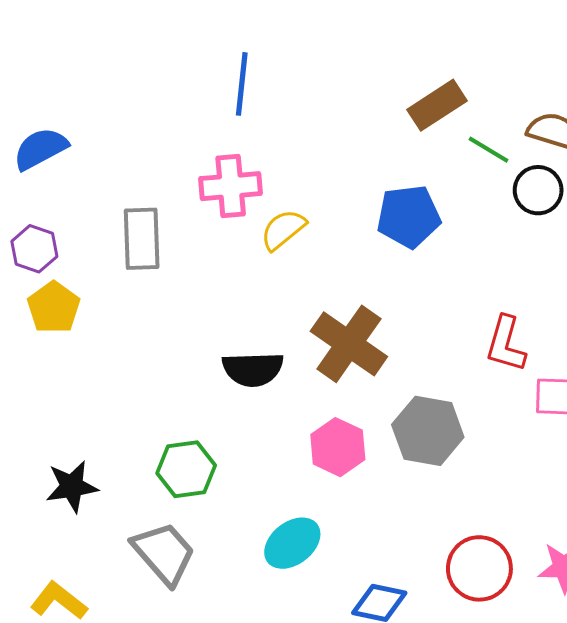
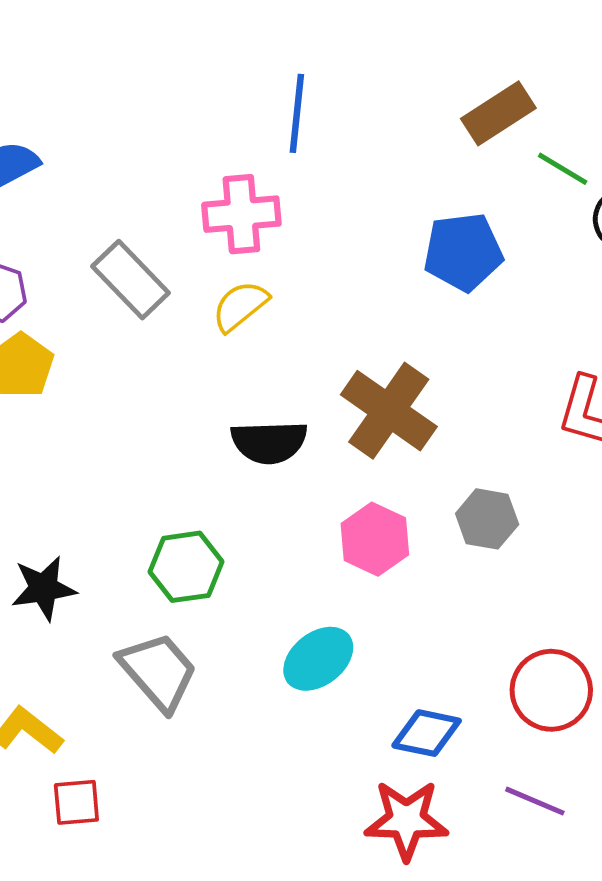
blue line: (242, 84) -> (297, 113), moved
yellow semicircle: (283, 230) -> (240, 306), moved
gray rectangle: (142, 239) -> (131, 280), turned -42
gray hexagon: (428, 431) -> (487, 519), size x0.7

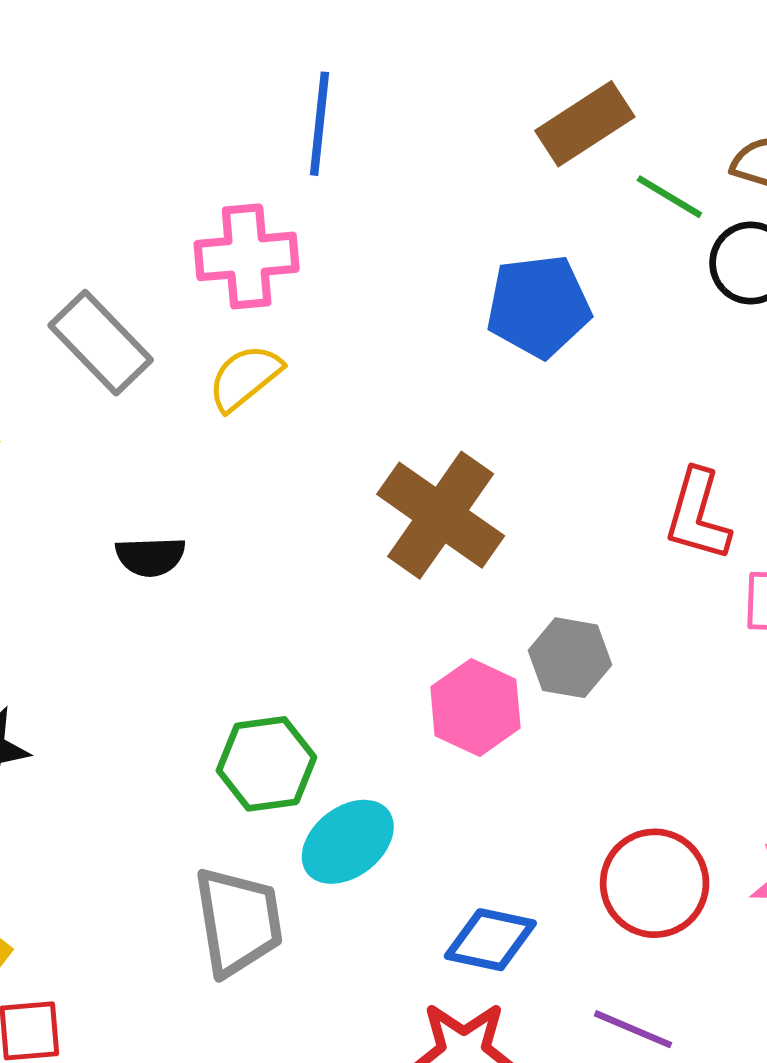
black semicircle: (269, 442) -> (150, 557), moved, size x0.7
pink hexagon: (375, 539) -> (475, 707), moved
green hexagon: (186, 567) -> (266, 764), moved
gray trapezoid: (158, 671) -> (238, 921), moved, turned 32

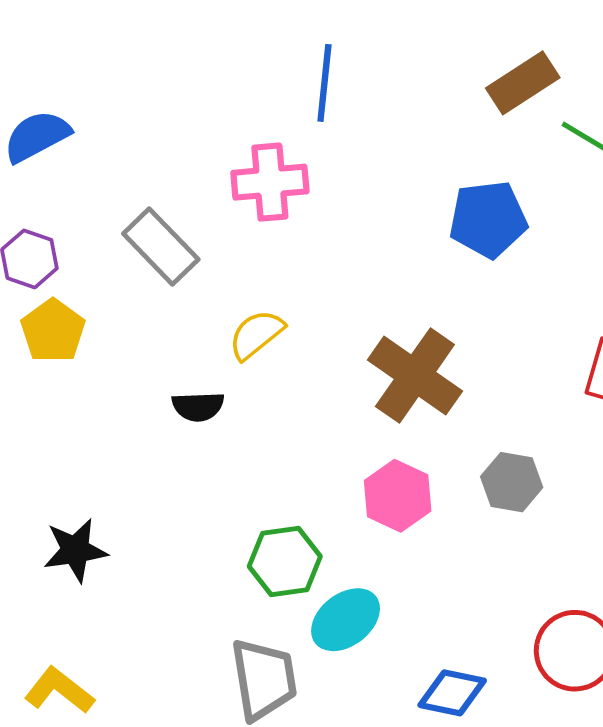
yellow semicircle: (245, 377) -> (256, 335), moved
pink hexagon: (475, 707) -> (398, 496), moved

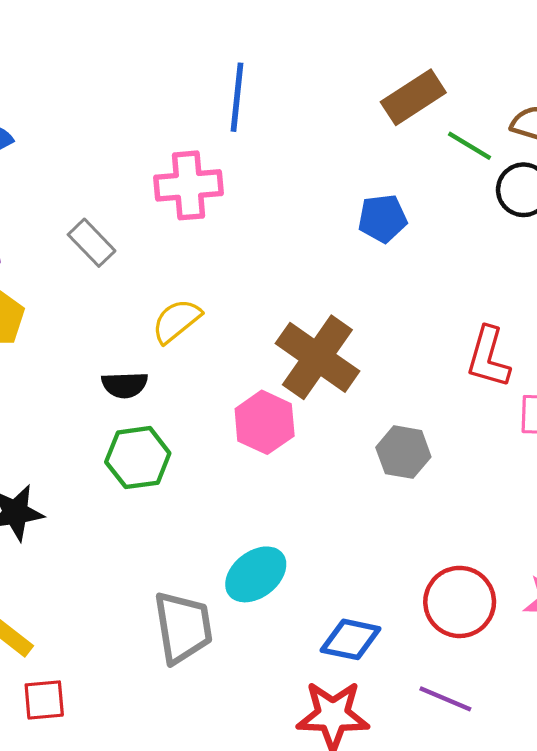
blue pentagon: (488, 219) -> (382, 218), size x0.7
gray rectangle: (161, 247) -> (92, 243), size x0.7
pink hexagon: (398, 496) -> (265, 422), moved
green hexagon: (285, 561) -> (138, 458), moved

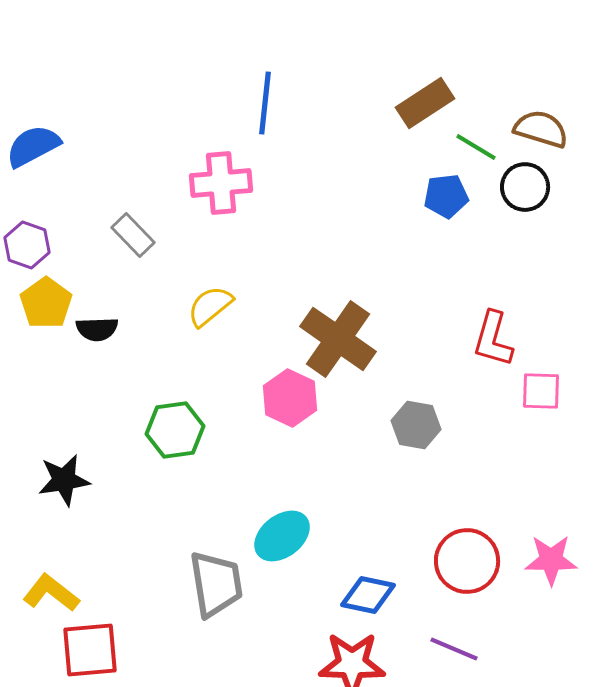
blue pentagon: (382, 218) -> (446, 196), moved
black semicircle: (125, 385) -> (97, 329), moved
red square: (44, 700) -> (90, 650), size x1.5

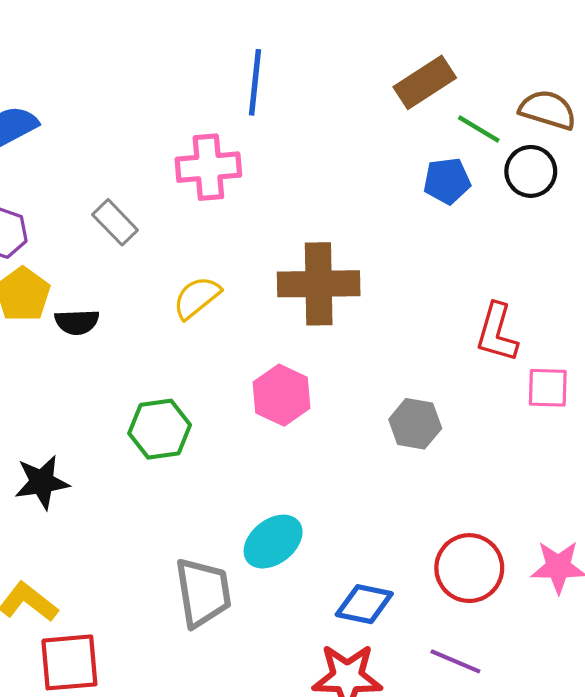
brown cross: (338, 339) -> (319, 284), moved, turned -36

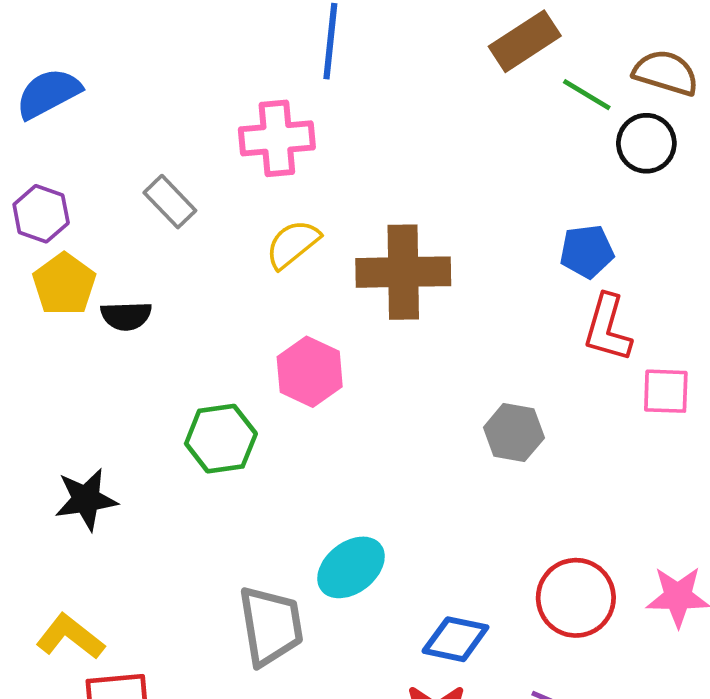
blue pentagon: (447, 181) -> (587, 251), moved
yellow semicircle: (197, 298) -> (293, 244), moved
pink hexagon: (282, 395) -> (310, 372), moved

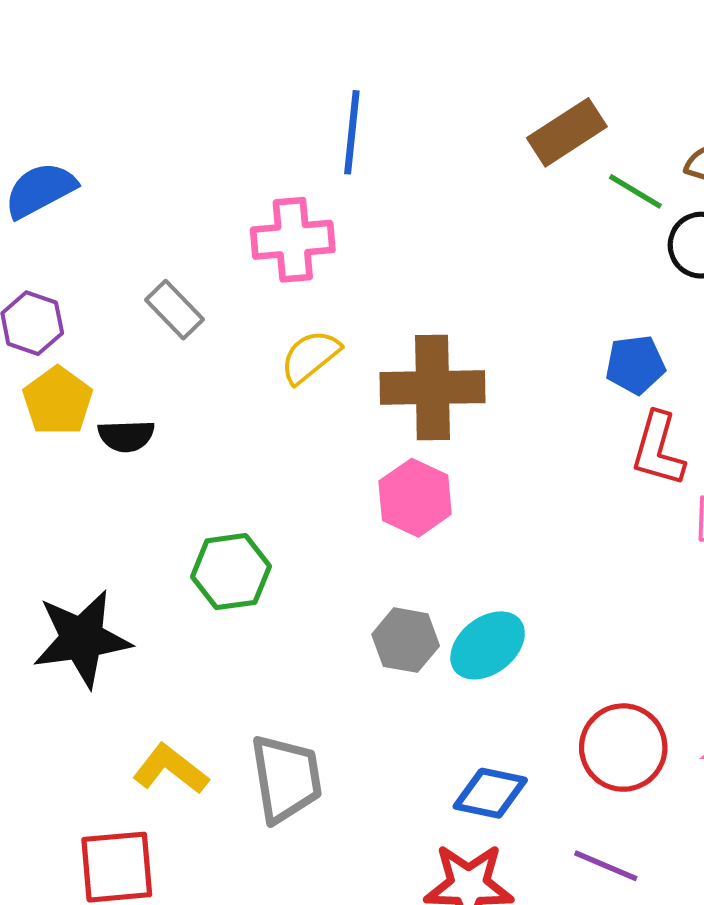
pink hexagon: (310, 372) -> (415, 498), moved
gray hexagon: (514, 433) -> (406, 640), moved
black star: (86, 499) -> (82, 639), size x1.4
cyan ellipse: (351, 567) -> (488, 645), moved
yellow L-shape: (70, 637) -> (171, 769), moved

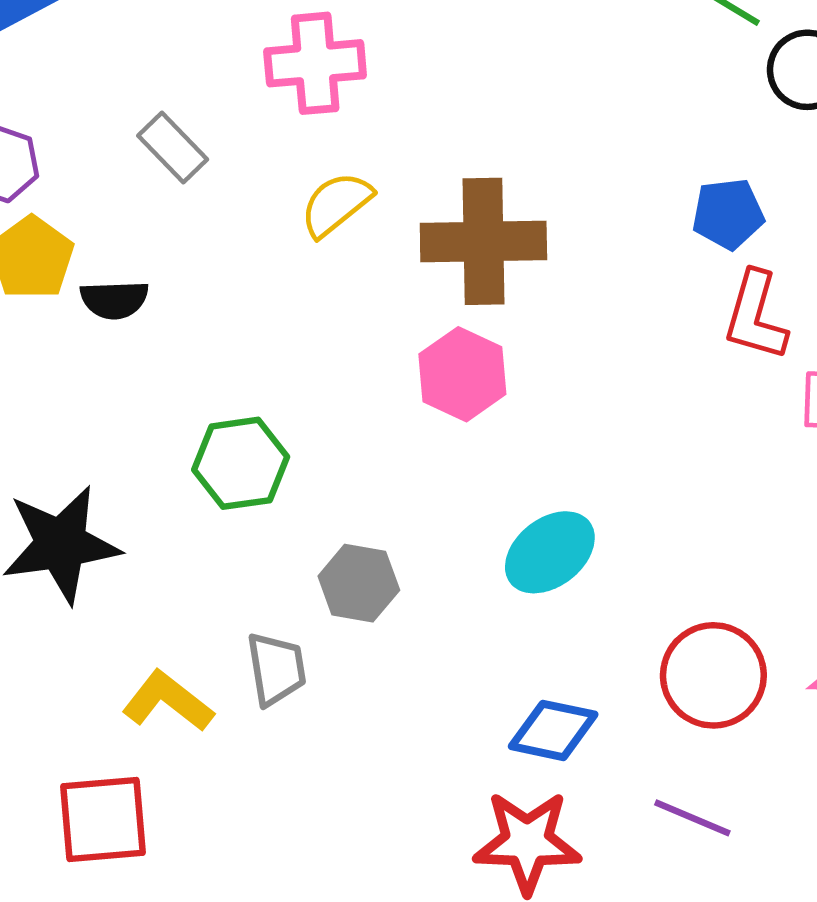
gray hexagon: (406, 640) -> (359, 583), moved
gray trapezoid: (286, 778) -> (276, 669), moved, size x0.7

